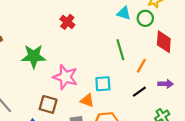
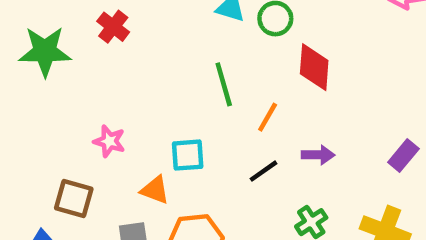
green star: (34, 56) -> (45, 51), moved
pink star: (65, 77) -> (109, 141), size x0.6

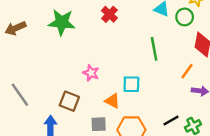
red cross: (113, 27) -> (109, 14), moved
orange line: (268, 117) -> (187, 71), moved
black line: (264, 171) -> (171, 121), moved

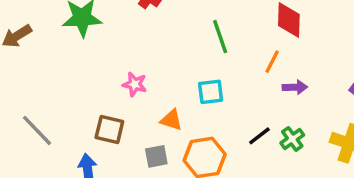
cyan square: (131, 84) -> (211, 92), moved

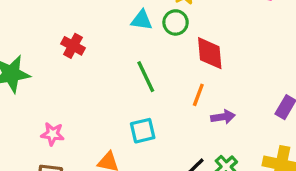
pink star: (135, 84) -> (53, 134), moved

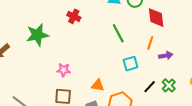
cyan square: (143, 131) -> (131, 64), moved

